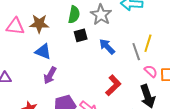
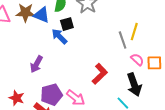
blue arrow: (107, 47) -> (59, 36), moved
blue triangle: (43, 52) -> (42, 15), moved

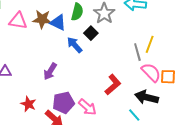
black square: (67, 24) -> (91, 33), moved, turned -32
pink semicircle: (137, 59) -> (151, 72), size x1.5
black arrow: (134, 85) -> (147, 97), turned 120

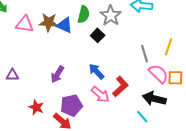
yellow line: (150, 44) -> (169, 47), moved
blue arrow: (75, 45) -> (96, 71), moved
pink arrow: (87, 107) -> (100, 94), moved

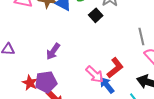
blue arrow: (96, 71) -> (107, 85), moved
purple pentagon: (71, 105) -> (46, 82), moved

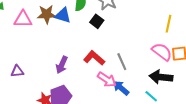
gray line: (141, 36) -> (122, 62), moved
red L-shape: (115, 68) -> (94, 58), moved, turned -90

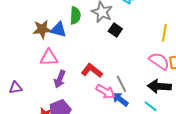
pink triangle: (23, 19) -> (49, 58), moved
black square: (97, 21) -> (115, 30), moved
gray line: (122, 62) -> (121, 84), moved

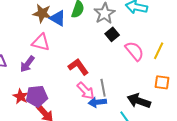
pink semicircle: (159, 61) -> (134, 51), moved
purple arrow: (60, 79) -> (27, 64), moved
blue arrow: (120, 99) -> (97, 102), turned -60

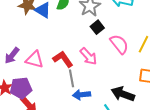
pink triangle: (41, 42) -> (35, 59), moved
gray line: (103, 88) -> (71, 78), moved
pink arrow: (86, 91) -> (88, 56), moved

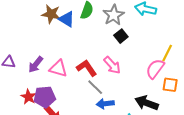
pink semicircle: (119, 44) -> (155, 69), moved, turned -105
gray line: (71, 78) -> (95, 87), turned -36

